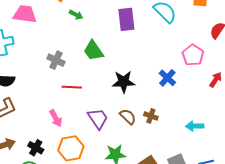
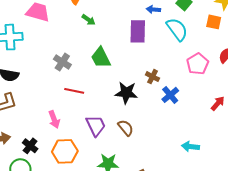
pink pentagon: (193, 55) -> (198, 64), moved
brown cross: (151, 116) -> (152, 77), moved

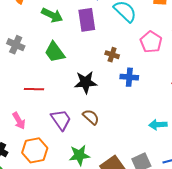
green arrow: (88, 20) -> (52, 15), moved, size x1.5
gray cross: (62, 62) -> (16, 45), moved
brown cross: (152, 77) -> (112, 55), moved
blue cross: (170, 95) -> (129, 77), turned -36

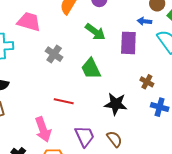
pink arrow: (19, 121) -> (43, 129), size x1.4

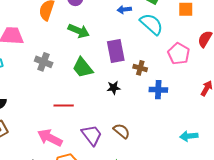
purple rectangle: (128, 43) -> (116, 51), moved
black star: (116, 104) -> (114, 88), moved, size x0.6
pink arrow: (43, 129) -> (50, 138), turned 150

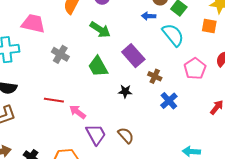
purple rectangle: (116, 51) -> (133, 56), turned -40
blue cross: (158, 90) -> (169, 101), turned 36
red line: (64, 106) -> (54, 100), moved
pink arrow: (50, 138) -> (78, 112), moved, size x0.7

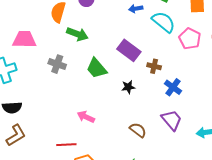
green arrow: (100, 30) -> (77, 34), moved
pink pentagon: (195, 69) -> (190, 39), moved
red line: (54, 100) -> (66, 145), moved
purple trapezoid: (96, 134) -> (172, 120), moved

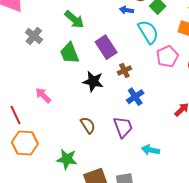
green arrow: (77, 34) -> (74, 19), moved
brown cross: (154, 66) -> (124, 71), turned 32
black star: (128, 87) -> (93, 81), size x1.5
red line: (66, 145) -> (15, 115), turned 48

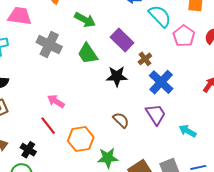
gray cross: (34, 36) -> (49, 45), size x1.4
pink arrow: (43, 95) -> (56, 101), moved
blue cross: (135, 97) -> (161, 82), size x1.4
orange hexagon: (25, 143) -> (81, 139), moved
cyan arrow: (151, 150) -> (188, 131), turned 30

